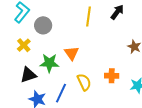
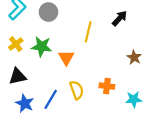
yellow line: (89, 16) -> (88, 32), moved
gray circle: (43, 25) -> (48, 12), moved
green star: (49, 63) -> (42, 46), moved

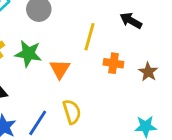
black arrow: (120, 18) -> (131, 21), turned -105
orange cross: (107, 86) -> (113, 63), moved

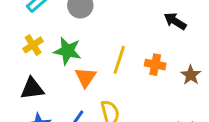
yellow line: (89, 37) -> (119, 60), moved
orange triangle: (60, 69) -> (86, 77), moved

